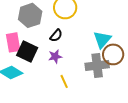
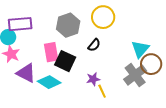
purple star: (55, 56) -> (93, 79), moved
gray cross: (97, 65) -> (135, 75), turned -30

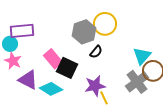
gray hexagon: (68, 25) -> (84, 32), moved
pink rectangle: (51, 52) -> (53, 59), turned -30
purple star: (93, 79) -> (95, 86), size x1.5

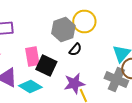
pink rectangle: (53, 59) -> (32, 56), turned 30
gray cross: (137, 82) -> (116, 80), turned -30

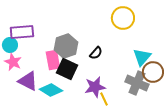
yellow circle: (84, 22) -> (123, 18), moved
gray hexagon: (63, 30) -> (66, 46), moved

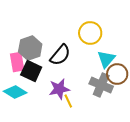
yellow circle: (123, 18) -> (90, 33), moved
black semicircle: (96, 53) -> (60, 55), size x1.6

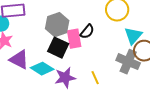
black semicircle: (60, 55) -> (87, 32), size x0.7
pink rectangle: (17, 62) -> (74, 39), moved
purple star: (59, 89) -> (65, 78), moved

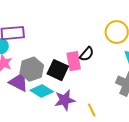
gray hexagon: (57, 25) -> (32, 69), moved
yellow line: (95, 78) -> (92, 110), moved

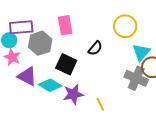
pink rectangle: (74, 61) -> (65, 25), moved
gray hexagon: (32, 69) -> (40, 43), moved

